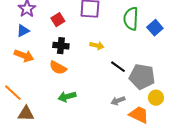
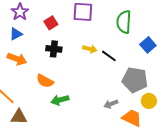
blue square: (155, 28) -> (148, 45), moved
black line: (118, 67) -> (109, 56), moved
orange semicircle: (58, 68) -> (45, 81), moved

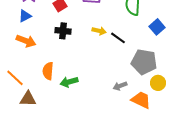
orange semicircle: (45, 81) -> (48, 71), moved, turned 66

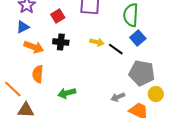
blue square: (157, 27) -> (138, 38), moved
orange arrow: (26, 41) -> (34, 47), moved
orange semicircle: (48, 71) -> (38, 74), moved

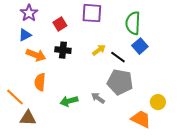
yellow arrow: (97, 42) -> (99, 50), turned -48
gray pentagon: (142, 73) -> (120, 82), moved
gray arrow: (118, 97) -> (98, 98), moved, turned 56

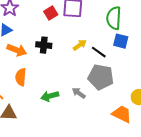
red square: (60, 24) -> (51, 13), moved
blue square: (140, 46) -> (121, 41), turned -35

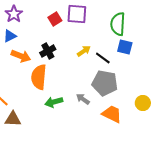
black cross: (44, 45) -> (48, 51), turned -35
orange semicircle: (21, 77) -> (39, 77), moved, size x1.4
orange trapezoid: (122, 114) -> (112, 114), moved

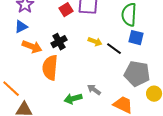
yellow arrow: (84, 51) -> (95, 42), turned 56
gray pentagon: (105, 83) -> (137, 74), moved
green arrow: (54, 102) -> (73, 99), moved

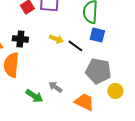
black cross: (59, 42) -> (20, 39), turned 35
green arrow: (73, 99) -> (34, 96), turned -132

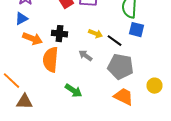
gray pentagon: (98, 71) -> (120, 67), moved
gray arrow: (55, 87) -> (86, 56), moved

